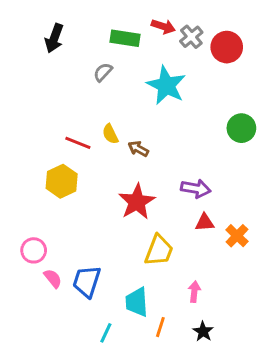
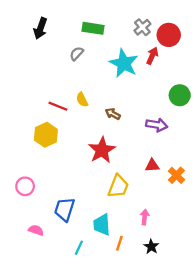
red arrow: (163, 26) -> (152, 56), moved, turned -84
brown arrow: (138, 149) -> (113, 114), moved
purple arrow: (196, 189) -> (157, 125), moved
pink semicircle: (53, 278) -> (36, 230), moved, turned -32

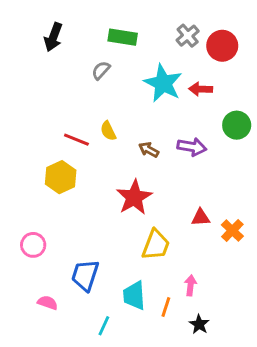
red arrow: (152, 56) -> (201, 89), moved, turned -112
purple arrow: (157, 125) -> (192, 147), moved
orange line: (119, 243) -> (166, 307), moved

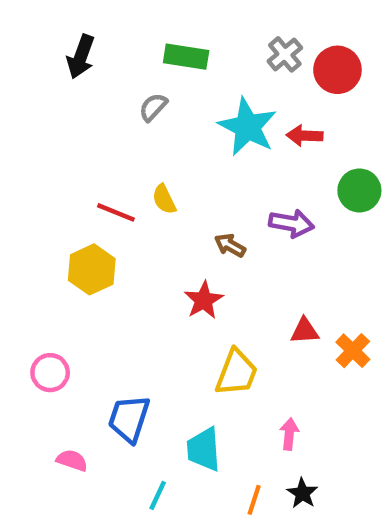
brown arrow: (149, 150) -> (230, 245), moved
red star: (134, 197) -> (204, 300), size x0.7
orange line: (166, 307) -> (254, 500), moved

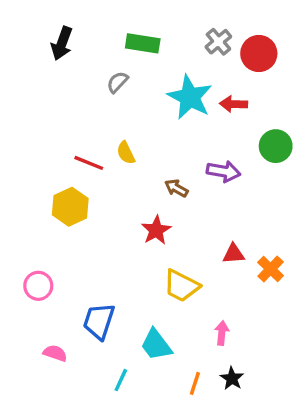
yellow trapezoid: (237, 373) -> (181, 286), turned 96
cyan trapezoid: (204, 449) -> (156, 345), turned -33

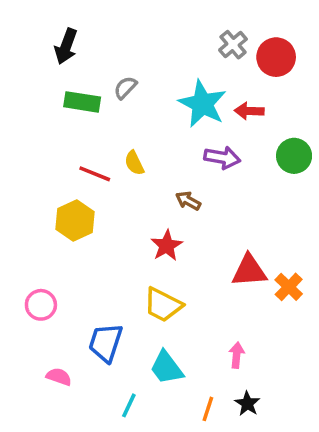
green rectangle: (143, 43) -> (82, 102), moved
purple arrow: (223, 171) -> (222, 158), moved
red triangle: (234, 254) -> (249, 271), size x1.5
yellow trapezoid: (181, 286) -> (163, 305), moved

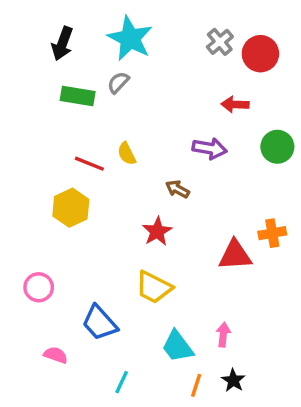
cyan star: (202, 104) -> (130, 38), moved
orange cross: (289, 287) -> (272, 233), moved, turned 36
blue trapezoid: (106, 343) -> (100, 323), turned -60
cyan trapezoid: (167, 368) -> (177, 347), moved

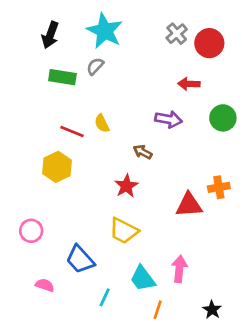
pink arrow: (223, 335) -> (179, 269), size x1.4
black star: (233, 380) -> (212, 310), moved
cyan line: (122, 382) -> (105, 297), moved

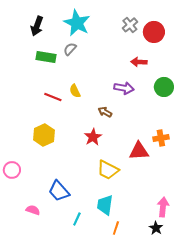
yellow hexagon: (57, 167) -> (44, 135), moved
pink circle: (31, 231) -> (12, 170), moved
yellow trapezoid: (124, 231) -> (108, 170), moved
pink arrow: (179, 269) -> (163, 207), moved
cyan trapezoid: (143, 278) -> (105, 205), turned 45

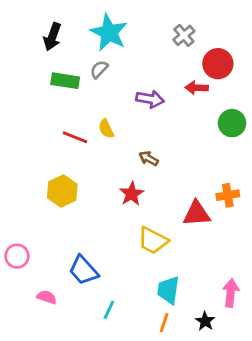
red circle: (154, 32) -> (218, 64), moved
purple arrow: (124, 88) -> (150, 99), moved
pink circle: (12, 170) -> (17, 256), moved
cyan trapezoid: (105, 205) -> (168, 290), moved
black star: (156, 228) -> (205, 321), moved

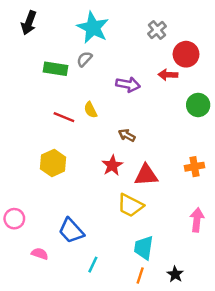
black arrow: (52, 37) -> (29, 23), moved
red triangle: (197, 214) -> (146, 175), moved
pink arrow: (231, 293) -> (197, 220), moved

